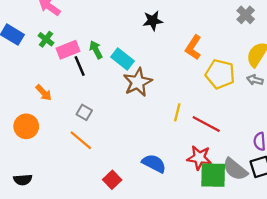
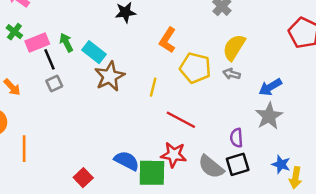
gray square: (84, 112) -> (54, 84), moved, turned 35
yellow line: (177, 112) -> (153, 87), moved
orange line: (81, 140) -> (24, 149), moved, turned 50
green square: (213, 175) -> (152, 173), moved

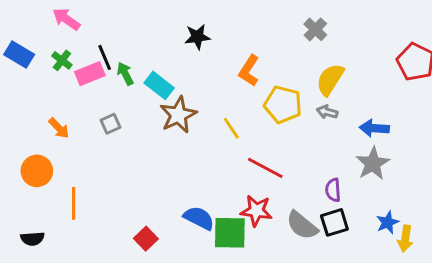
black line: (49, 59) -> (105, 57), moved
yellow line: (153, 87) -> (231, 128), turned -48
blue arrow: (270, 87) -> (374, 128), turned 35
blue star: (281, 164) -> (388, 222), turned 30

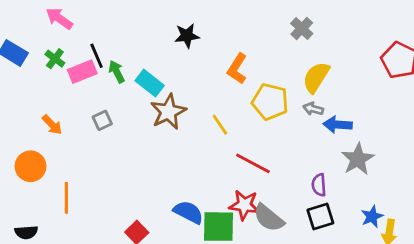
blue arrow: (374, 128) -> (338, 125), moved
gray semicircle: (302, 225) -> (269, 218), moved

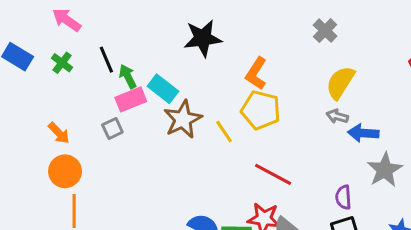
black star: (187, 36) -> (203, 38), size x1.4
pink rectangle: (82, 72) -> (131, 99), moved
yellow pentagon: (270, 102) -> (261, 110), moved
yellow line: (220, 125) -> (224, 132), moved
orange circle: (31, 166) -> (65, 171), moved

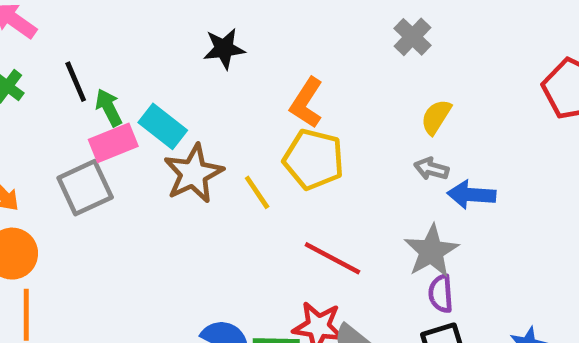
black star: (203, 38) -> (224, 49), size x0.7
yellow semicircle: (340, 83) -> (436, 117), size x0.7
gray square: (112, 128) -> (85, 188), size x1.6
gray star: (385, 170) -> (431, 251), moved

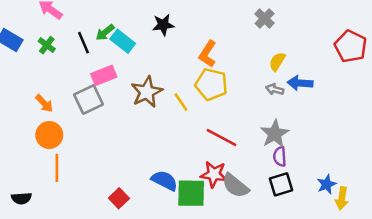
green arrow: (109, 108) -> (105, 32), moved, turned -102
cyan rectangle: (163, 126) -> (123, 41), moved
blue arrow: (471, 195) -> (300, 83), moved

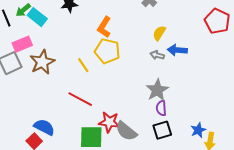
brown star: (147, 92) -> (42, 62), moved
red line: (221, 138) -> (80, 99), moved
blue semicircle: (164, 181) -> (44, 127), moved

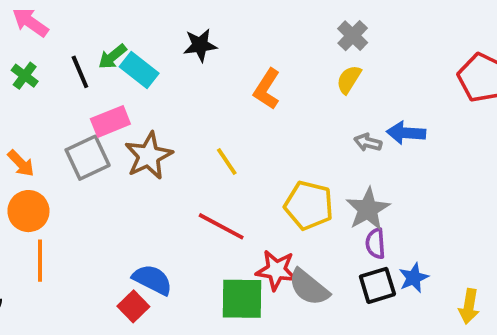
yellow semicircle: (159, 33) -> (349, 79), moved
yellow pentagon: (107, 51) -> (309, 205), moved
blue star: (198, 130) -> (414, 278), moved

